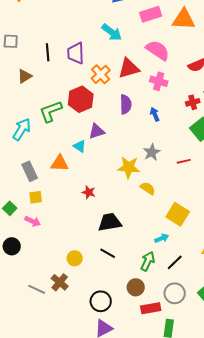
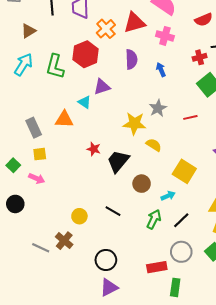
green L-shape: (51, 111) -> (55, 66), turned -55
cyan arrow: (22, 129) -> (23, 64), moved
black trapezoid: (110, 222) -> (118, 161), moved, turned -40
brown circle: (136, 287) -> (142, 184), moved

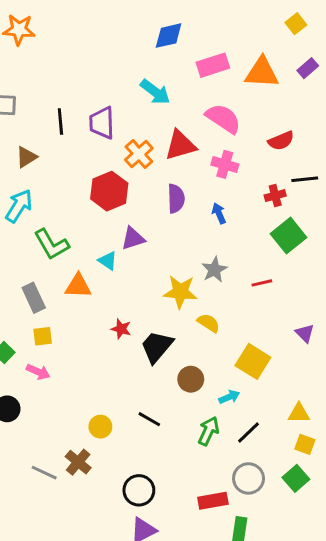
green L-shape: (55, 66) -> (52, 244), moved, turned -45

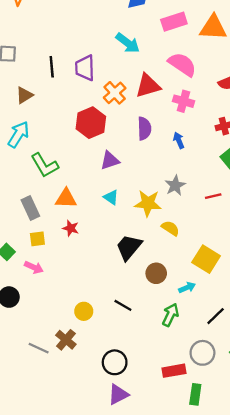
cyan triangle: (108, 261) -> (111, 197), moved
red star: (121, 329) -> (71, 228), moved
black line: (249, 433) -> (216, 316), moved

